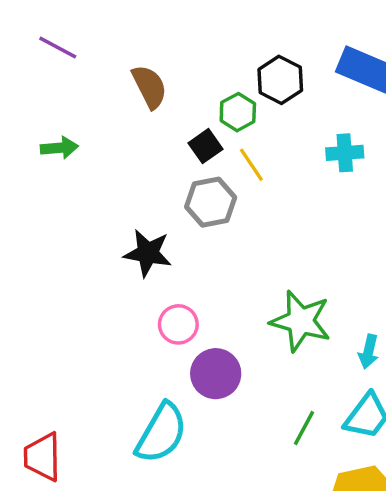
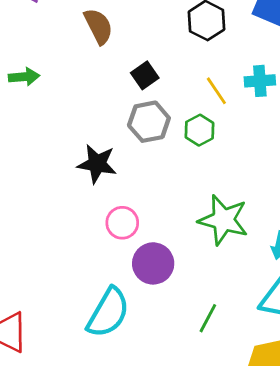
green hexagon: (238, 112) -> (199, 130), moved
yellow line: (251, 165) -> (216, 91), moved
green line: (304, 428) -> (208, 318), moved

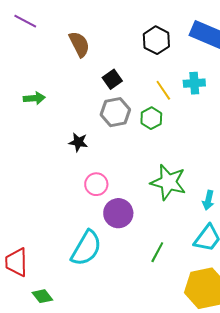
green arrow: (24, 77) -> (34, 98), moved
black star: (97, 164) -> (78, 142), size x0.7

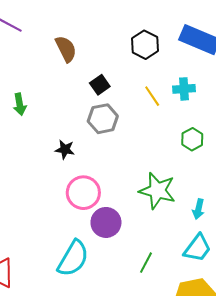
green arrow: (34, 98) -> (20, 104), turned 85
green hexagon: (151, 118) -> (192, 139), moved
pink circle: (96, 184) -> (83, 193), size x1.4

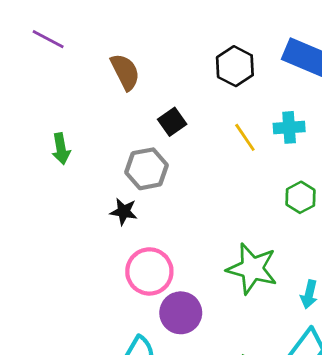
gray hexagon: (103, 119) -> (147, 169), moved

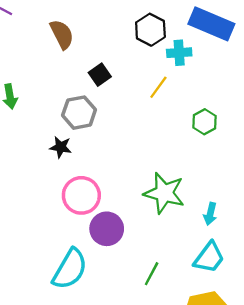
cyan cross: (289, 127) -> (179, 53), moved
yellow line: (245, 137) -> (158, 87), turned 70
green hexagon: (301, 197) -> (205, 122), moved

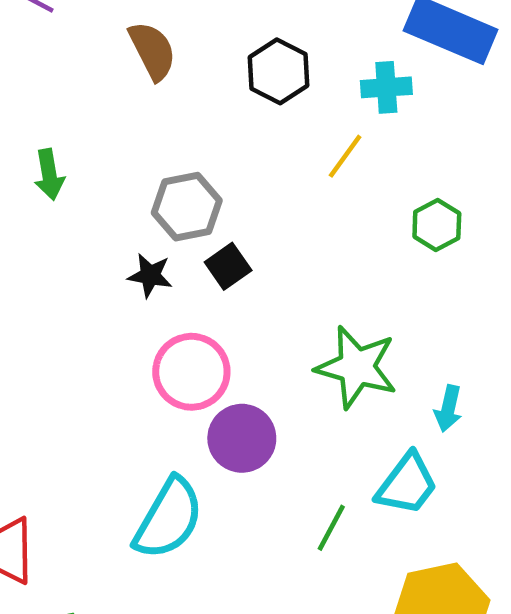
black hexagon: (150, 30) -> (279, 71), moved
black square: (100, 75) -> (228, 266), moved
cyan trapezoid: (209, 258) -> (407, 484), moved

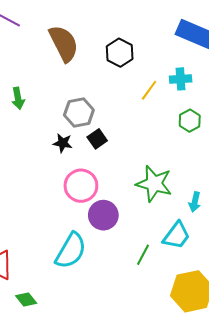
brown semicircle: (152, 51) -> (64, 43), size x1.4
cyan cross: (386, 87) -> (181, 79), moved

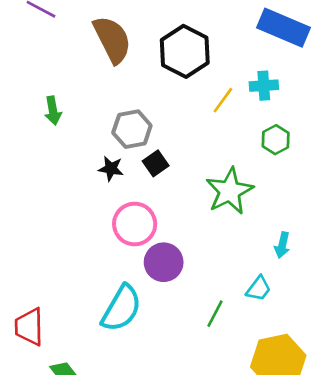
black hexagon: (120, 53) -> (185, 51), size x1.4
green star: (154, 184) -> (230, 191), moved, turned 30
cyan trapezoid: (176, 235) -> (259, 289), size x0.7

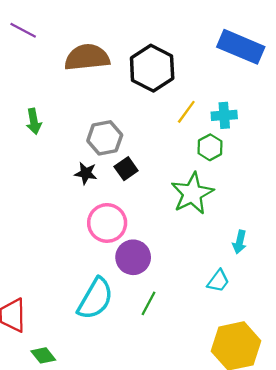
brown semicircle: (112, 39) -> (87, 57), turned -69
cyan cross: (264, 86) -> (224, 115), moved
green hexagon: (276, 140) -> (210, 147), moved
green line: (215, 314) -> (149, 303), moved

